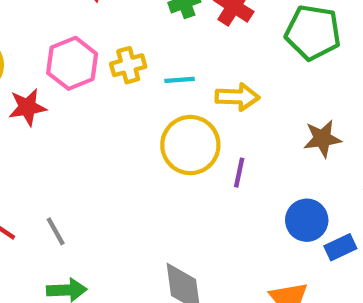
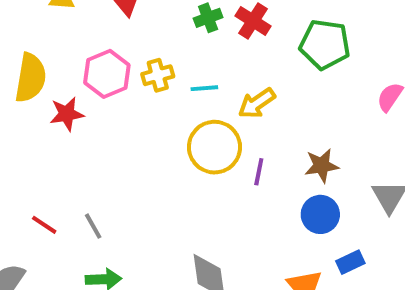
yellow arrow: (237, 97) -> (257, 103), turned 144
brown star: (322, 139) -> (322, 166), moved
blue rectangle: (340, 247) -> (350, 262), moved

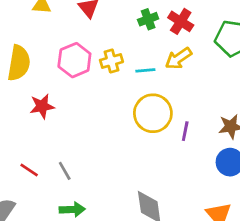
yellow arrow: (257, 103) -> (178, 58), moved
red star: (67, 114) -> (42, 106), moved

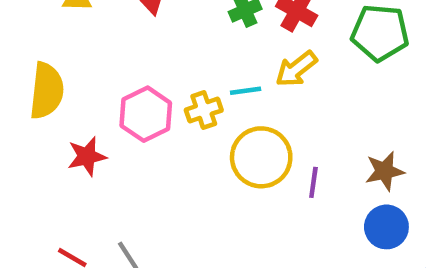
pink hexagon: (74, 60) -> (146, 114), moved
yellow cross: (111, 61) -> (204, 110), moved

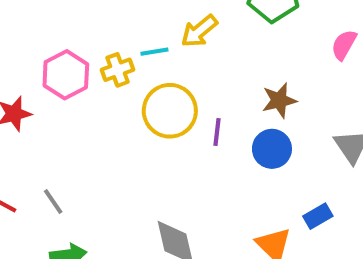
brown star: (385, 171) -> (279, 100), moved
blue circle: (386, 227) -> (272, 149), moved

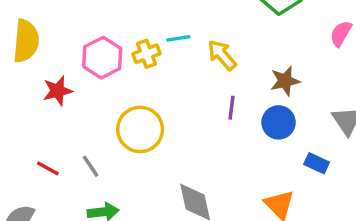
yellow arrow: (199, 31) -> (222, 55), moved, turned 88
yellow circle: (170, 111) -> (140, 129), moved
blue rectangle: (318, 216) -> (317, 163), moved, turned 55

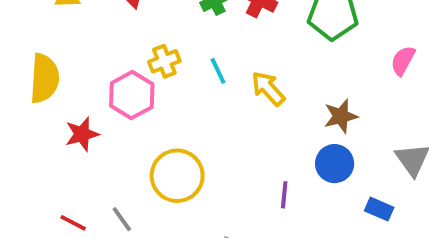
cyan line: (178, 38) -> (218, 71), turned 75
yellow cross: (147, 54) -> (164, 61), moved
purple line: (232, 108) -> (284, 195), moved

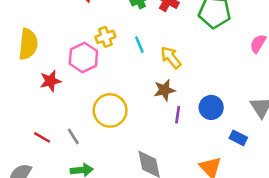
brown star: (341, 116) -> (164, 90), moved
purple line: (284, 195) -> (178, 115), moved

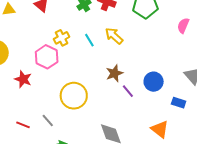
yellow arrow: (171, 57) -> (114, 36), moved
red star: (50, 81) -> (23, 79), turned -30
purple line: (178, 115) -> (128, 91), turned -40

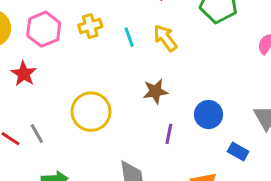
pink hexagon: (47, 57) -> (44, 29), moved
purple line: (128, 91) -> (169, 134), moved, turned 40
gray line: (48, 121) -> (37, 134), moved

